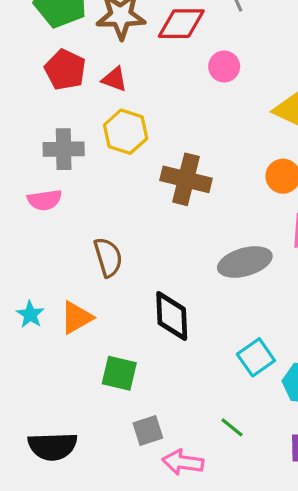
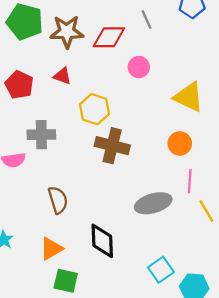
red pentagon: (65, 70) -> (19, 85), moved
yellow hexagon: (126, 132) -> (94, 109), moved
gray cross: (64, 149) -> (41, 135), moved
orange triangle: (76, 318) -> (51, 249), moved

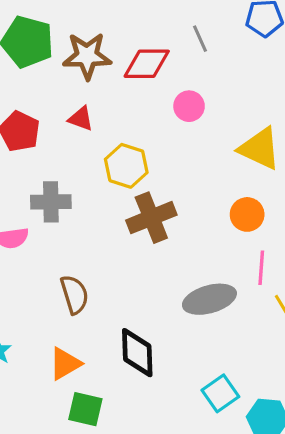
brown cross: (112, 146) -> (151, 218), turned -36

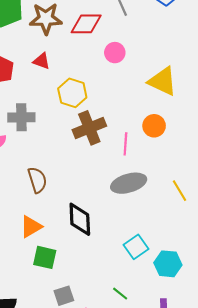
pink line: (261, 268) -> (125, 144), moved

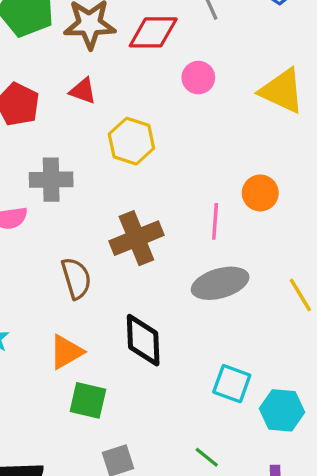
yellow triangle: (163, 81) -> (282, 91), moved
brown cross: (89, 128) -> (136, 238), moved
cyan square: (136, 247) -> (232, 384), turned -35

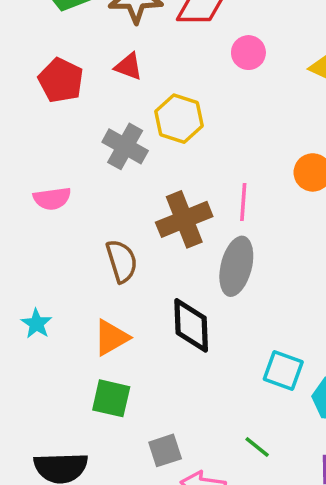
gray cross: (51, 180) -> (125, 146), moved, turned 30
pink line: (215, 221) -> (243, 202), moved
gray ellipse: (220, 283) -> (236, 266), moved, turned -60
green square: (88, 400) -> (111, 398), moved

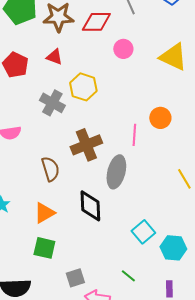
pink line: (243, 202) -> (134, 135), moved
cyan square: (283, 371) -> (143, 232), turned 30

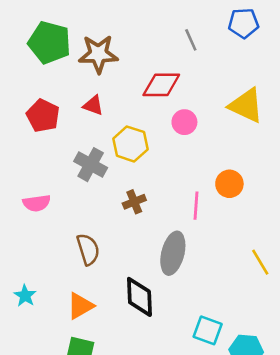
red diamond: (96, 22) -> (161, 85), moved
pink circle: (123, 49) -> (184, 122), moved
brown cross: (86, 145) -> (134, 202), moved, size x0.6
cyan square: (143, 232) -> (208, 330), turned -30

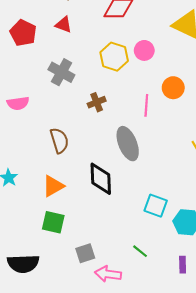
pink circle: (184, 122) -> (144, 50), moved
yellow hexagon: (130, 144) -> (114, 57), moved
gray ellipse: (173, 253) -> (128, 144), turned -36

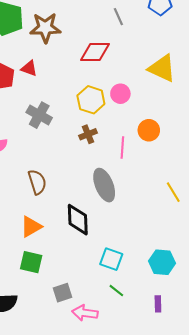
red triangle: (64, 25) -> (29, 68), moved
brown cross: (97, 102) -> (88, 134), moved
cyan square: (156, 206) -> (111, 259), moved

